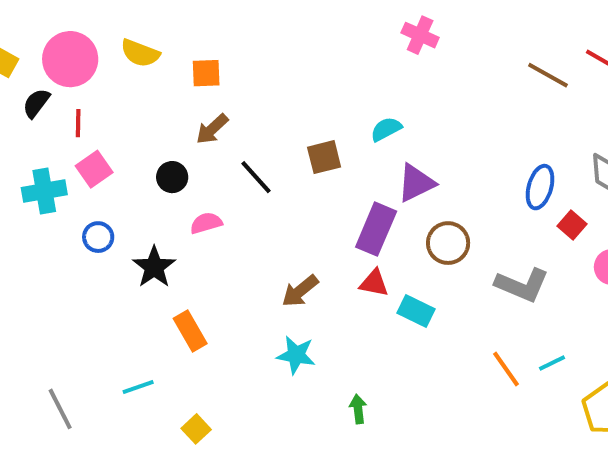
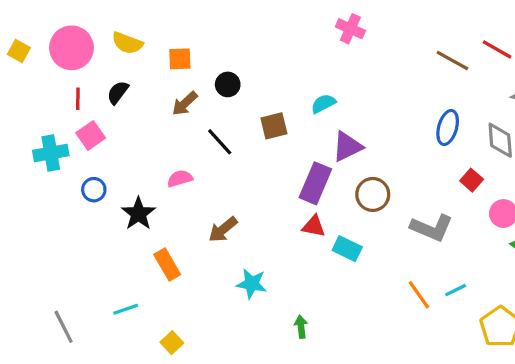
black semicircle: (36, 103) -> (118, 92), moved
black circle: (172, 177) -> (228, 84), moved
blue ellipse: (540, 187) -> (448, 127), moved
brown arrow: (300, 291) -> (223, 229), moved

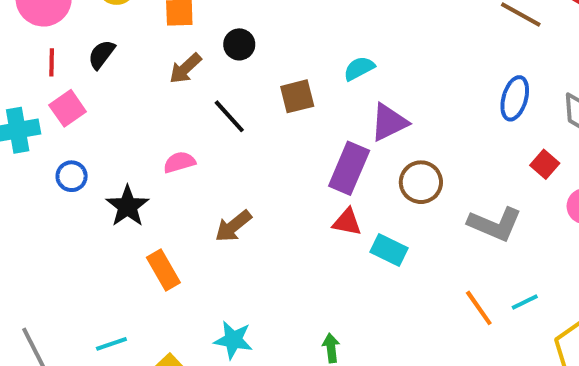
cyan star: (252, 284) -> (233, 340), moved
cyan line: (126, 309) -> (111, 344), moved

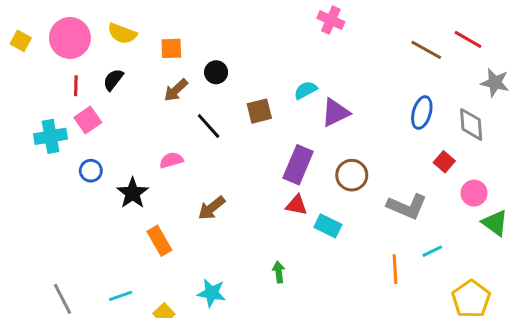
purple triangle: (389, 122) -> (335, 113), moved
cyan line: (525, 302) -> (432, 251), moved
orange line: (479, 308) -> (395, 269), turned 32
green arrow: (331, 348) -> (279, 272), moved

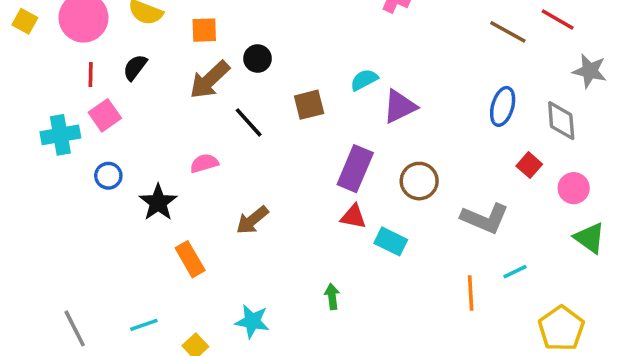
brown arrow: (176, 90) -> (210, 80), size x1.4
pink circle: (474, 193) -> (574, 188), moved

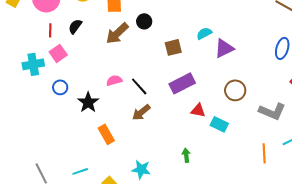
black line: (249, 122) -> (139, 86), moved
purple rectangle: (355, 169) -> (182, 83), moved, turned 40

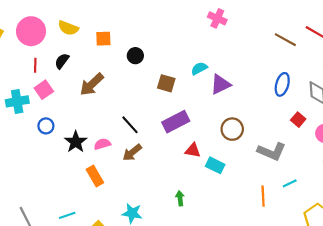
brown arrow: (117, 33) -> (92, 84), moved
brown square: (173, 47) -> (166, 83), turned 30
pink semicircle: (114, 80) -> (102, 144), moved

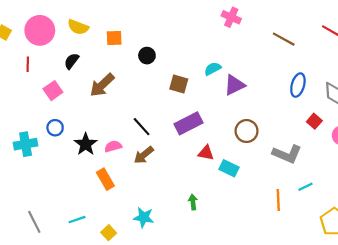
brown line: (285, 40) -> (284, 39), moved
red line: (35, 65) -> (28, 64), moved
cyan cross: (17, 101) -> (26, 144), moved

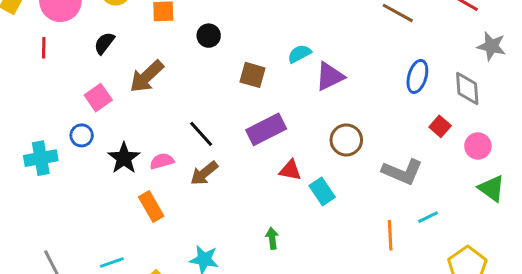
pink square: (53, 91) -> (98, 98), moved
cyan rectangle: (229, 168) -> (322, 191), turned 30

